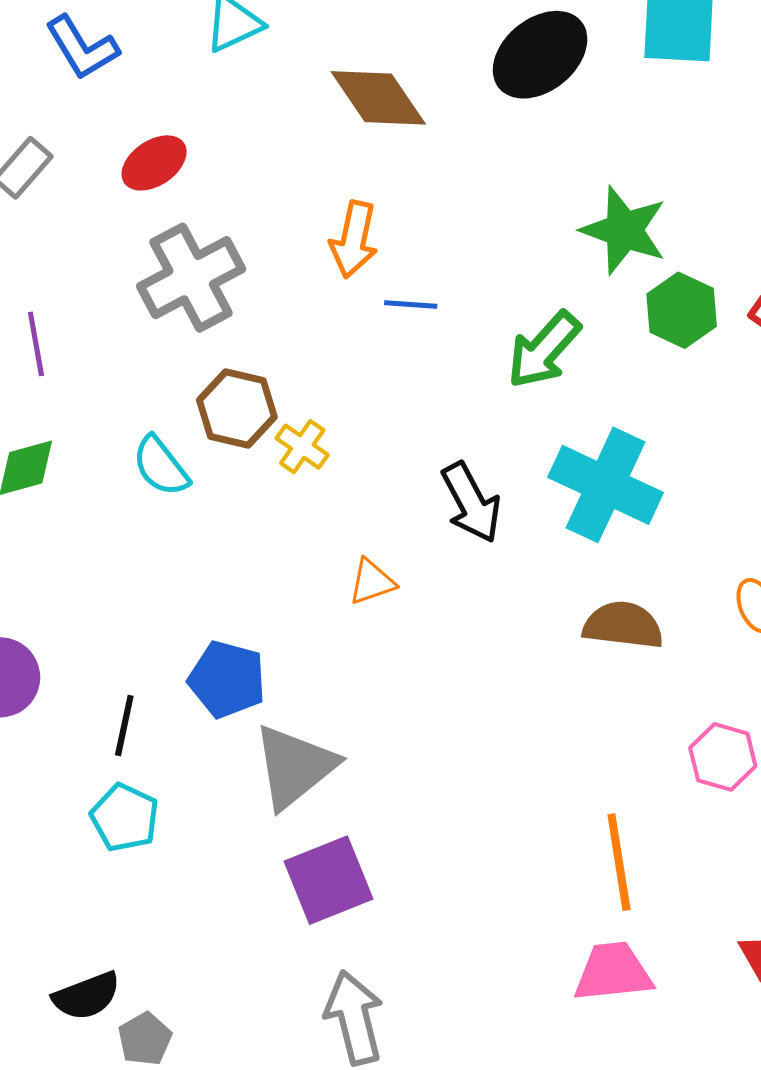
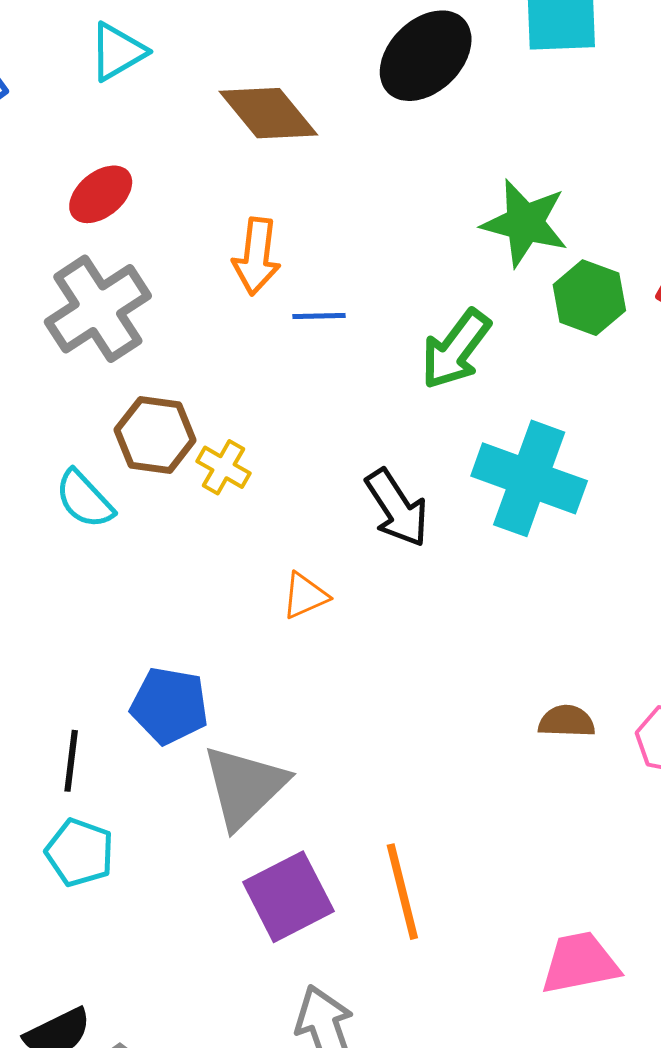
red ellipse: (154, 163) -> (101, 194), moved
brown semicircle: (623, 625) -> (567, 721), moved, size x0.7
orange line: (619, 862) -> (402, 892), moved

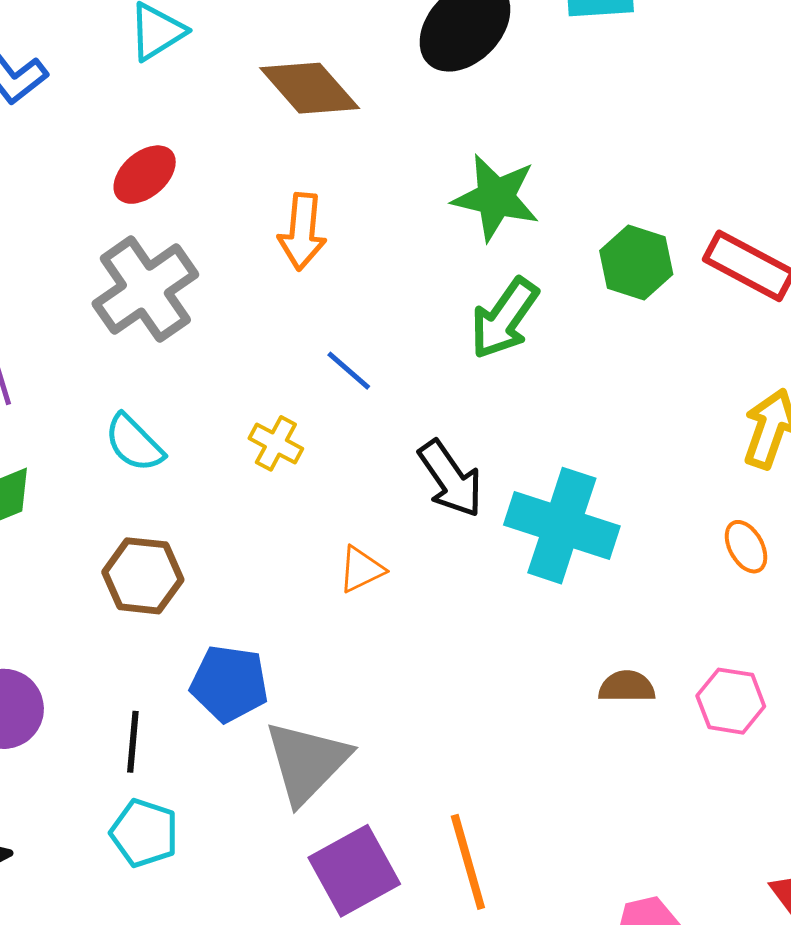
green star: (525, 223) -> (496, 198), moved
blue line: (319, 316) -> (349, 371), moved, turned 44
brown hexagon: (155, 435) -> (143, 576), moved
cyan cross: (529, 478) -> (562, 526), moved
cyan semicircle: (84, 499) -> (134, 443), moved

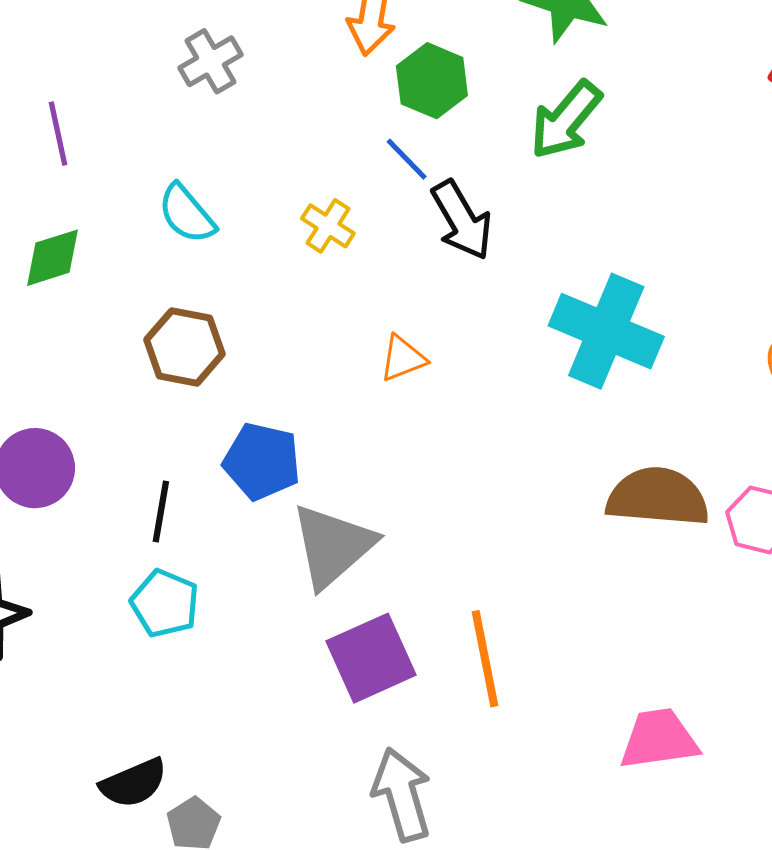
green hexagon: (636, 262) -> (432, 81), moved
gray cross: (145, 289) -> (210, 61), size x0.6
black arrow: (450, 479) -> (462, 220), moved
brown semicircle: (627, 687) -> (658, 497), size x1.8

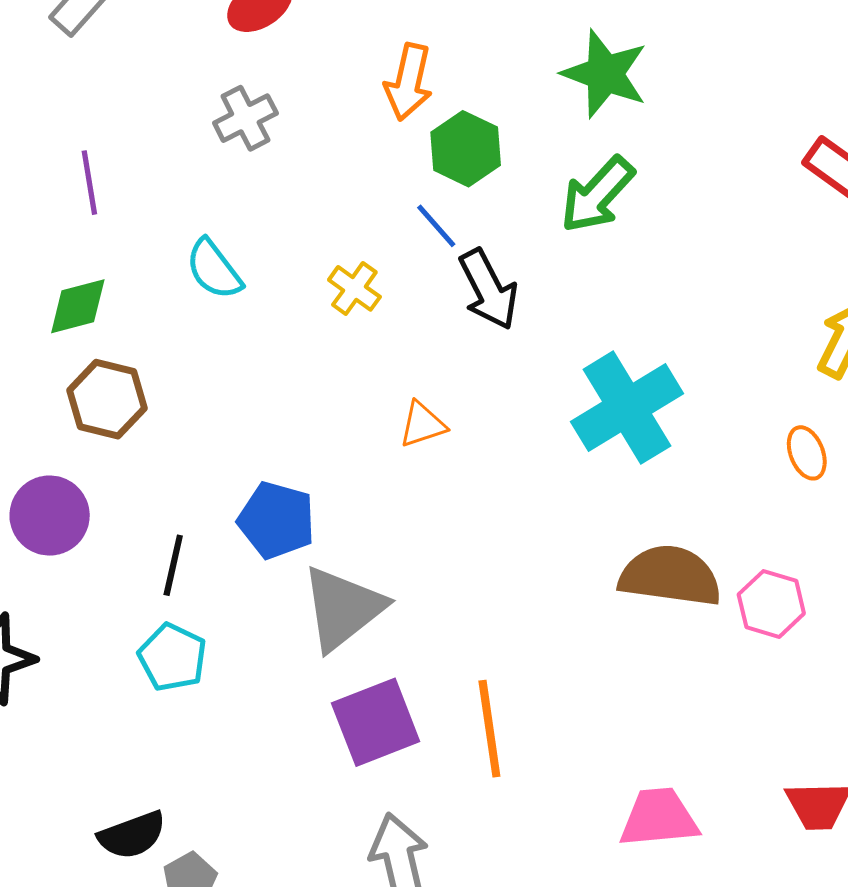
cyan cross: (606, 331) -> (627, 408), turned 33
brown hexagon: (184, 347) -> (107, 399), moved

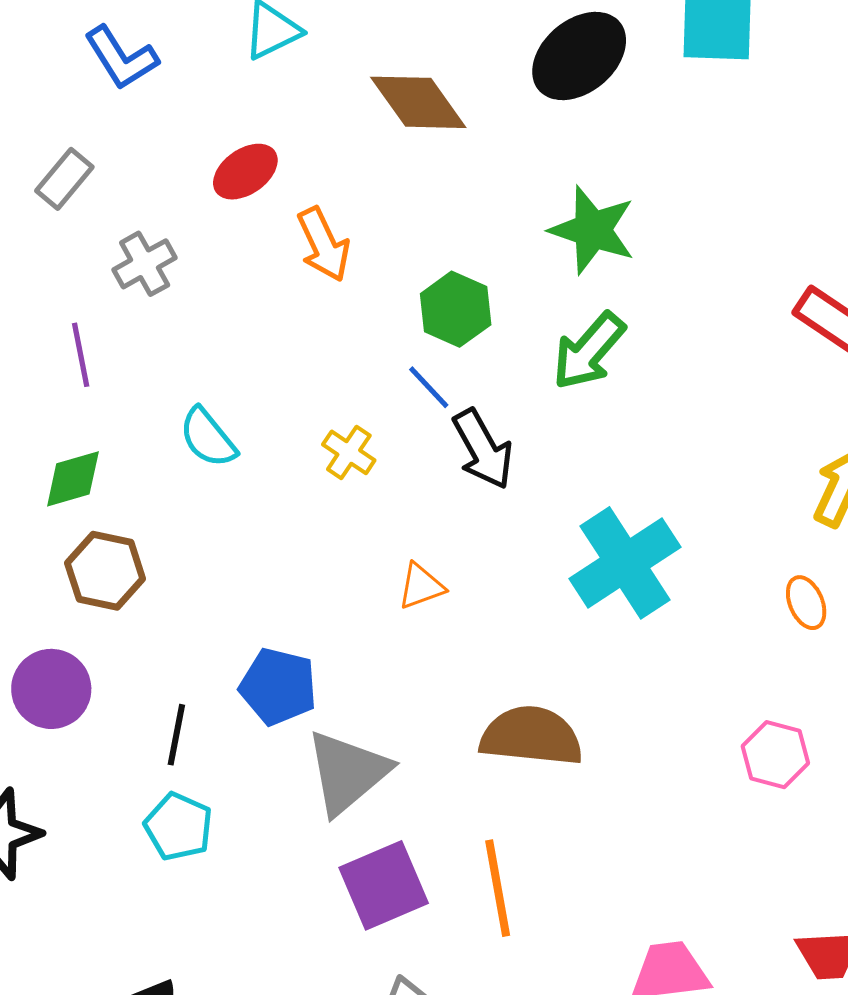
orange arrow: (409, 82) -> (323, 244), moved, turned -36
gray cross: (245, 118) -> (145, 264), moved
brown semicircle: (670, 576) -> (531, 736), moved

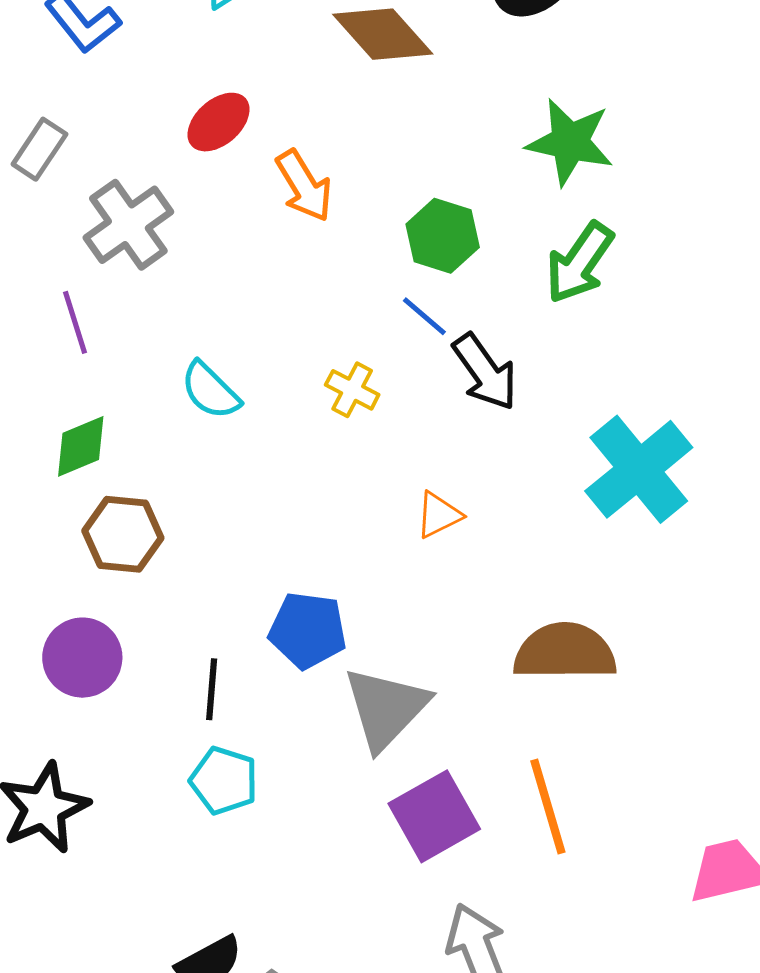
gray cross: (145, 264) -> (128, 225), size x1.4

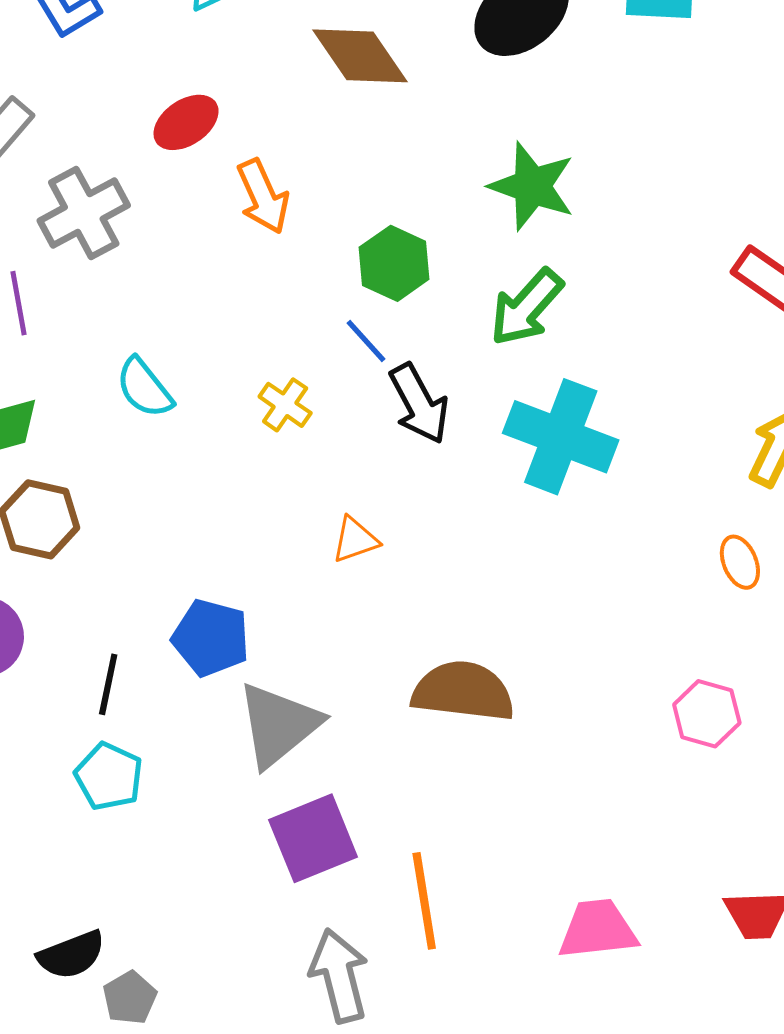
cyan cross: (639, 469) -> (561, 437), moved, turned -37
orange line: (548, 807) -> (424, 901), moved

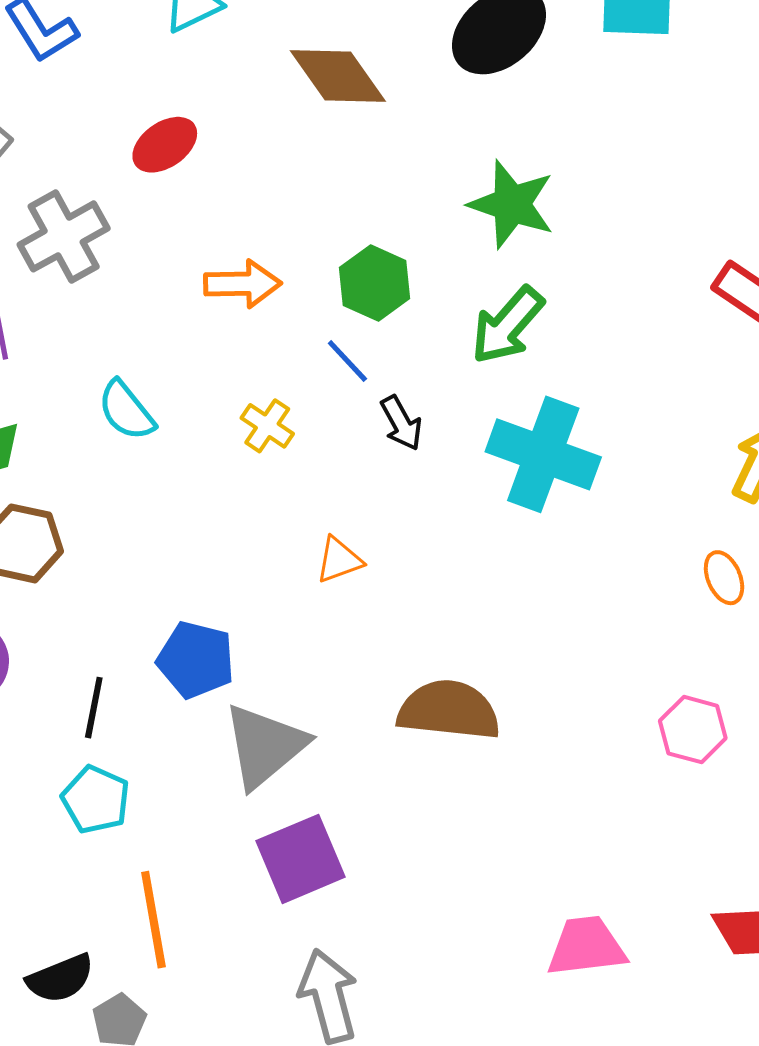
orange arrow: (263, 197) -> (243, 284), moved, turned -66
black arrow: (419, 404) -> (401, 423), size x0.7
orange line: (424, 901) -> (153, 920), moved

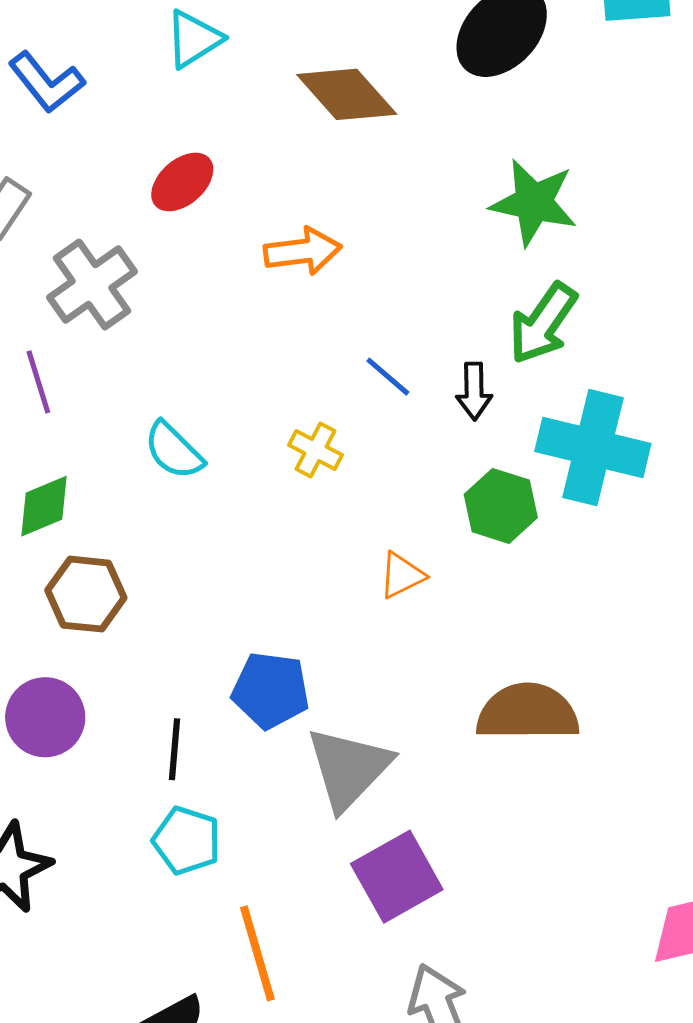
green hexagon: (375, 283) -> (501, 506), moved
orange arrow: (243, 284) -> (303, 251), moved
black arrow: (401, 423) -> (474, 391), moved, turned 34

